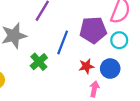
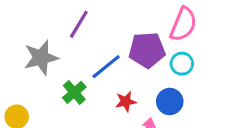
blue line: (63, 42) -> (106, 67), turned 30
red star: (86, 66) -> (126, 102), moved

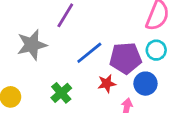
purple pentagon: (147, 50) -> (125, 58), moved
green cross: (74, 92) -> (61, 93), moved

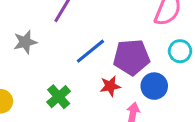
gray star: (32, 45) -> (25, 42), size x0.7
cyan circle: (156, 50) -> (180, 51), moved

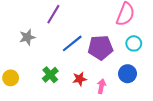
red star: (110, 86) -> (79, 79), moved
blue circle: (154, 86) -> (128, 74), moved

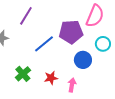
purple pentagon: (100, 48) -> (71, 32), moved
blue circle: (128, 74) -> (83, 60), moved

